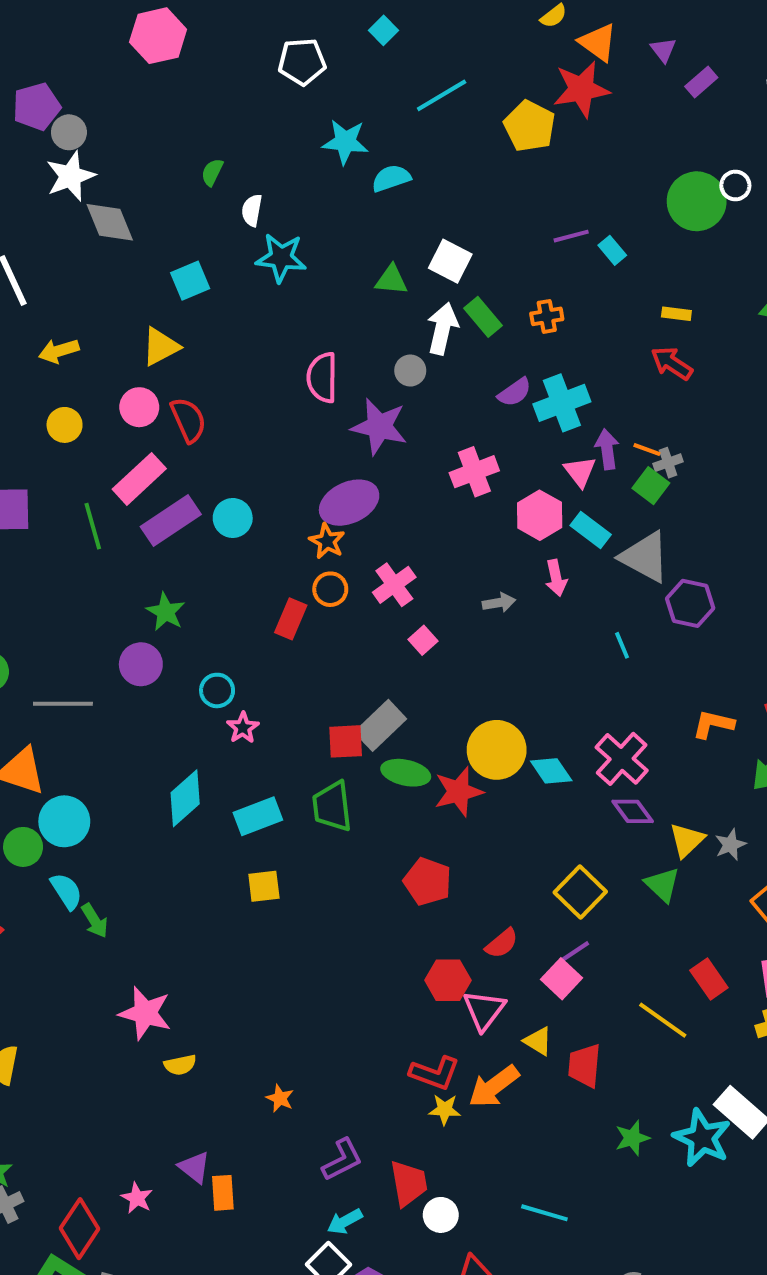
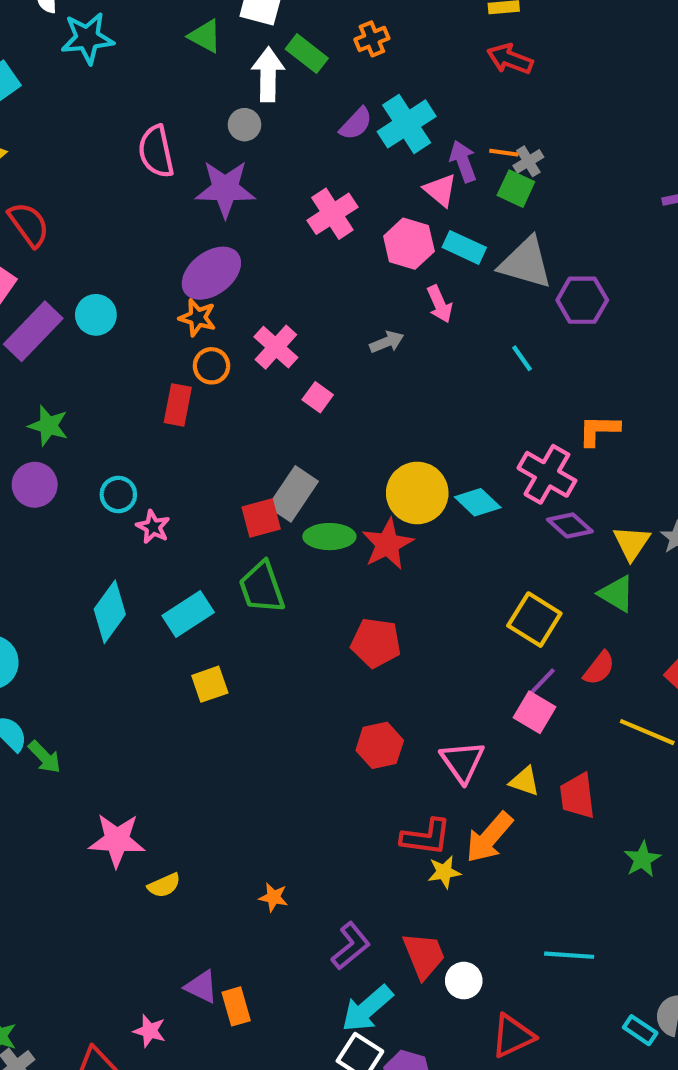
green triangle: (391, 280) -> (205, 36), turned 36
orange L-shape: (713, 724) -> (599, 430), moved
red semicircle: (502, 943) -> (599, 668), moved
red hexagon: (448, 980) -> (380, 745), moved
cyan arrow: (345, 1222) -> (367, 1009), size x1.5

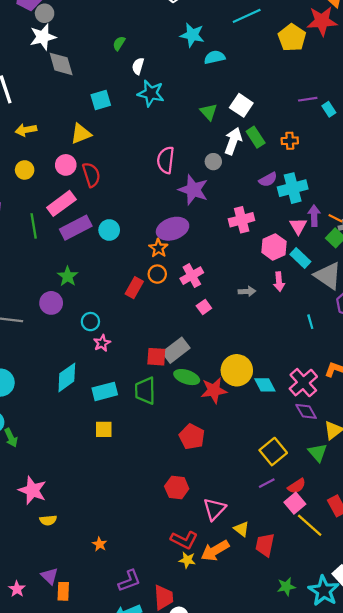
pink square: (534, 712) -> (295, 503), moved

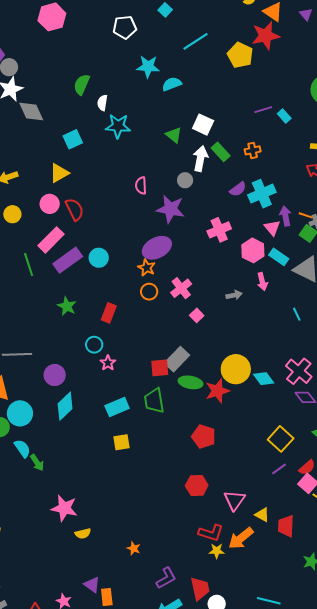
green semicircle: (119, 43) -> (82, 84), size x1.5
pink semicircle: (166, 160) -> (141, 185), size x0.7
red rectangle: (134, 288) -> (109, 313), moved
purple circle: (51, 303) -> (55, 375), moved
cyan diamond: (67, 377) -> (65, 406), moved

